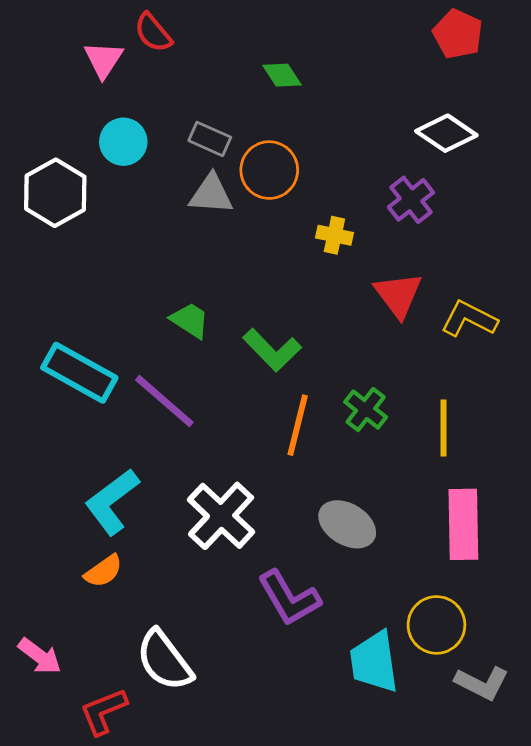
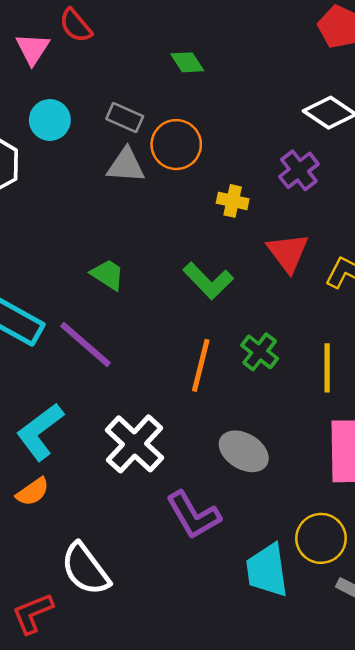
green L-shape: (272, 350) -> (208, 281), moved

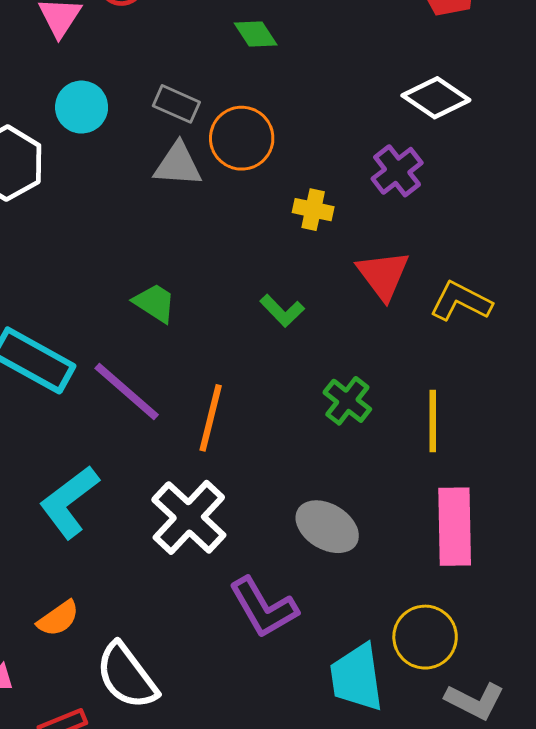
green L-shape: (208, 281) -> (282, 311), size x0.7
orange line: (201, 365) -> (211, 418), moved
orange semicircle: (33, 492) -> (58, 618), moved

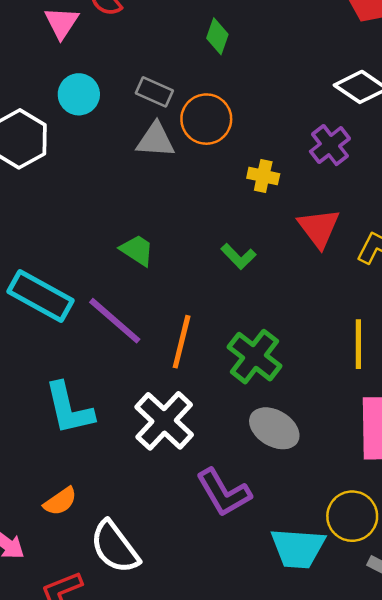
green diamond: (256, 34) -> (217, 36), turned 52
green cross: (347, 401) -> (255, 357), moved, size x1.4
cyan L-shape: (69, 502) -> (69, 409), turned -66
cyan trapezoid: (357, 677) -> (298, 548), turned -78

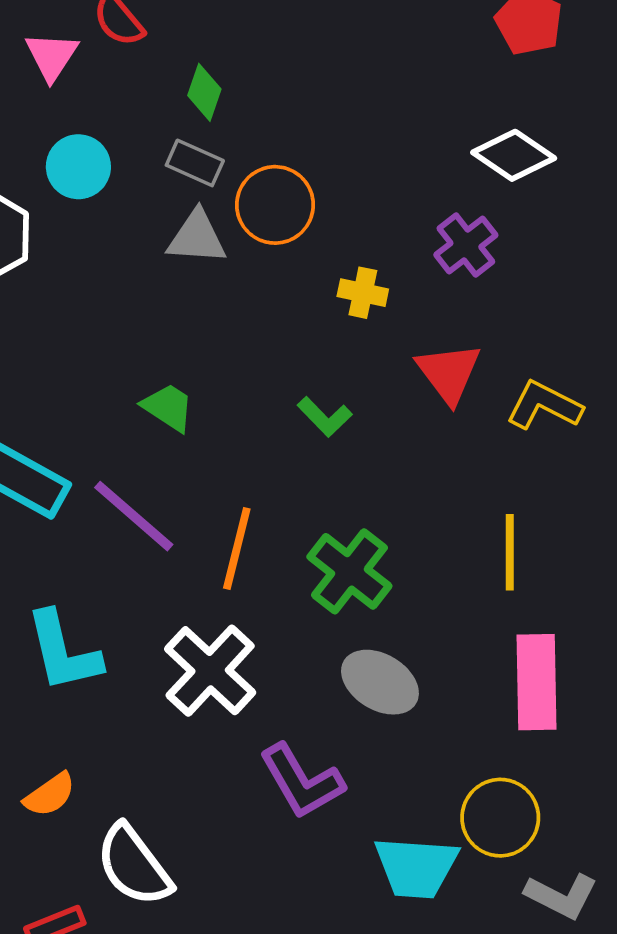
green diamond: (217, 36) -> (204, 92), moved

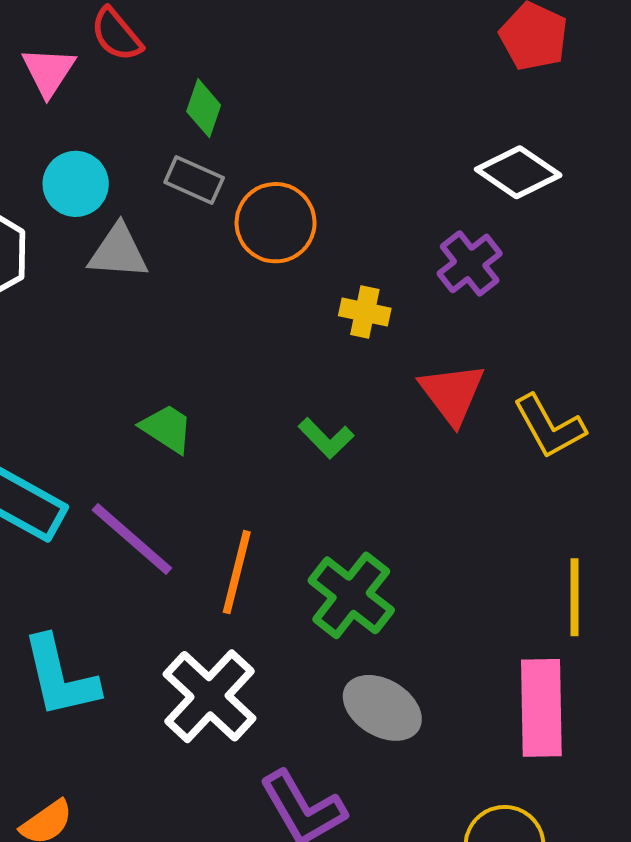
gray triangle: (197, 237) -> (118, 252), moved
yellow L-shape: (544, 405) -> (549, 426), turned -146
yellow line: (510, 552) -> (574, 597), moved

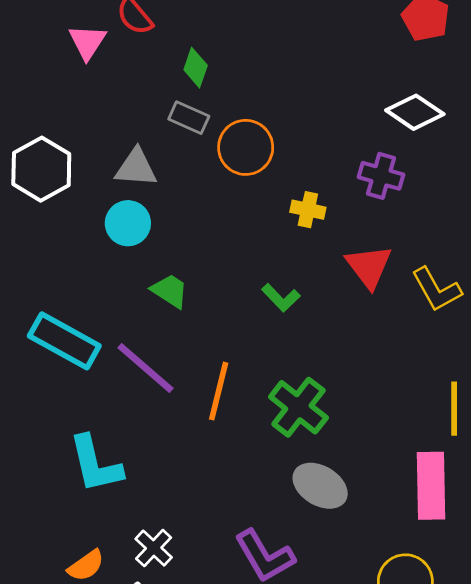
cyan circle: (76, 184) -> (128, 223), moved
purple cross: (470, 263) -> (381, 176), turned -36
white cross: (210, 696) -> (154, 548), moved, size x0.6

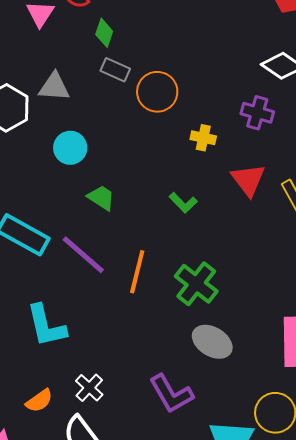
green diamond: (196, 68) -> (104, 33), moved
gray triangle: (136, 168) -> (54, 87), moved

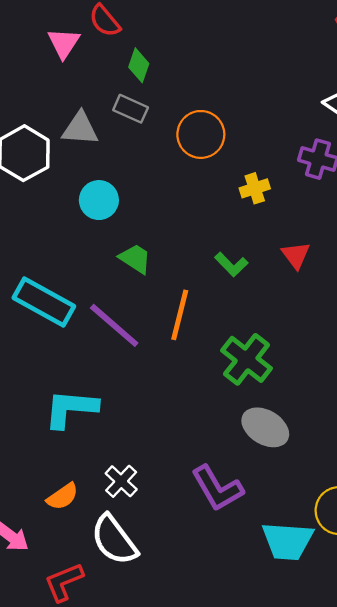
gray rectangle: (115, 70) -> (131, 109), moved
yellow cross: (203, 138) -> (255, 188), turned -30
red triangle: (248, 180) -> (296, 255), moved, size x0.7
orange line: (137, 272) -> (180, 315), moved
cyan L-shape: (46, 326) -> (71, 409), turned 108

